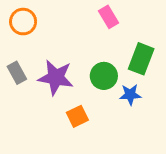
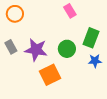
blue star: (130, 95) -> (95, 61), moved
orange square: (77, 116) -> (50, 75), size x1.5

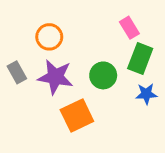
pink rectangle: (70, 11) -> (129, 28), moved
orange circle: (15, 14) -> (49, 37), moved

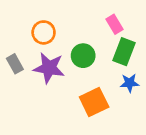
green circle: (103, 75) -> (83, 56), moved
orange square: (77, 115) -> (94, 102), moved

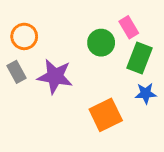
orange circle: (44, 32) -> (24, 36), moved
green circle: (83, 56) -> (101, 43), moved

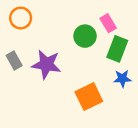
orange circle: (24, 36) -> (21, 18), moved

